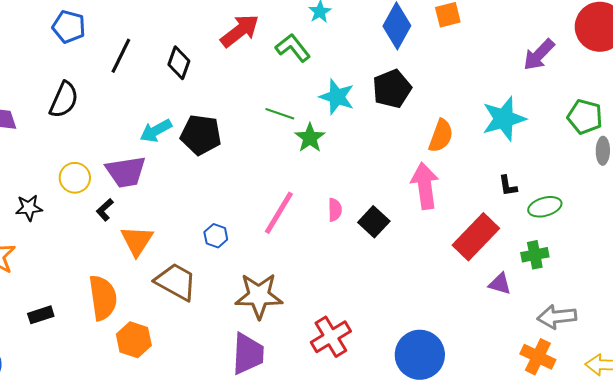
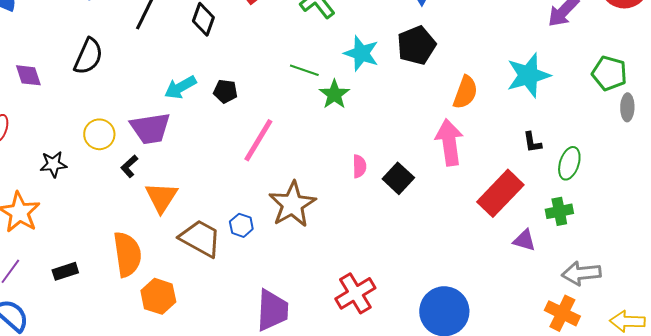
black pentagon: (201, 135) -> (225, 91), size x0.6
green ellipse: (545, 207) -> (569, 163), turned -56
pink line: (279, 213) -> (258, 140), moved
blue hexagon: (216, 236) -> (241, 225), moved
brown star: (259, 296) -> (292, 204), moved, turned -30

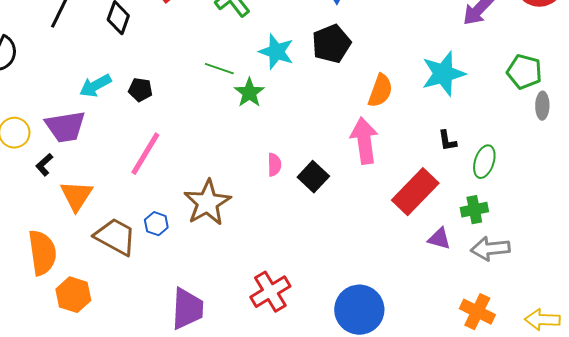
pink line: (258, 140) -> (145, 154), moved
gray arrow: (581, 273) -> (490, 249), moved

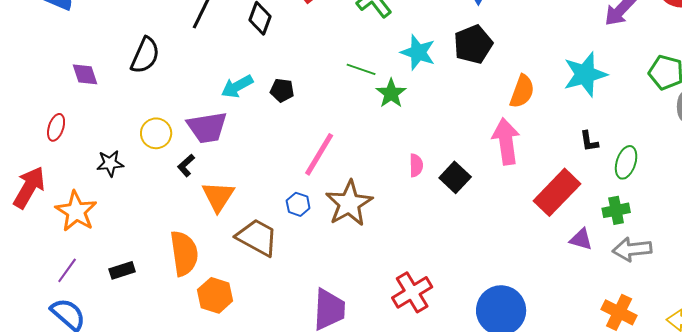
pink line: (145, 154) -> (319, 154), moved
blue hexagon: (156, 224) -> (298, 204), moved

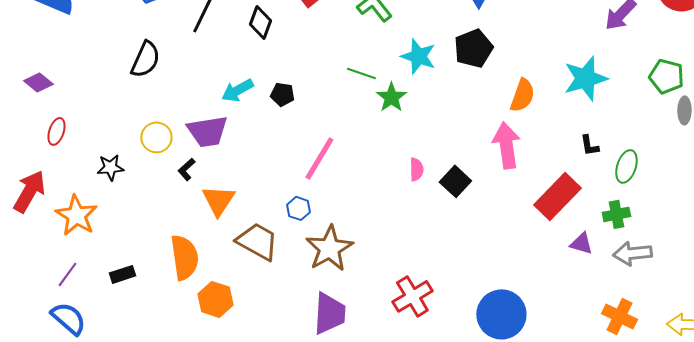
purple diamond: (85, 74) -> (38, 82), moved, turned -32
brown star: (349, 203) -> (329, 248), moved

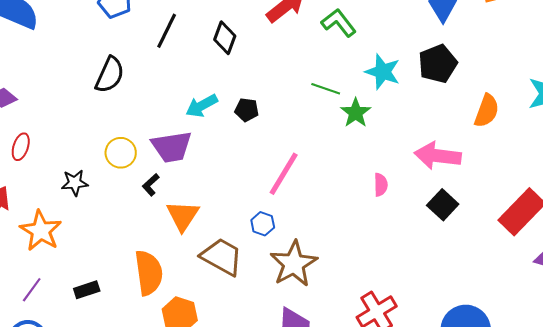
pink arrow: (506, 145) -> (438, 156), moved, turned -75
black square: (455, 181) -> (443, 205), moved

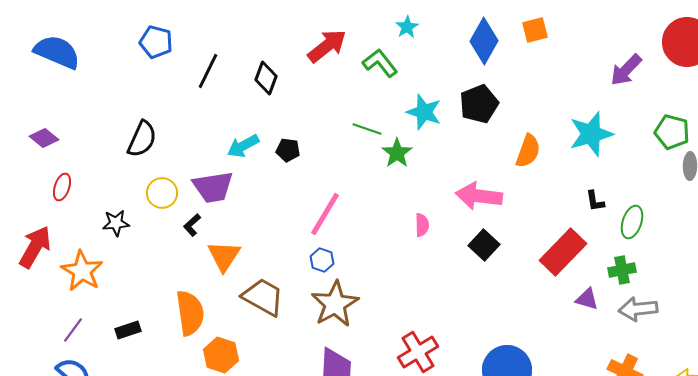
black semicircle: (110, 75) -> (142, 139), moved
blue hexagon: (263, 224) -> (322, 260), moved

